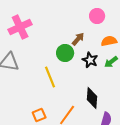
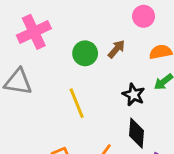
green circle: (65, 53) -> (85, 53), moved
black star: (90, 60) -> (134, 95), moved

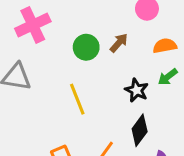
black diamond: (136, 133) -> (140, 130), turned 32

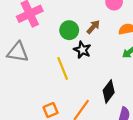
black star: (137, 90) -> (82, 50), moved

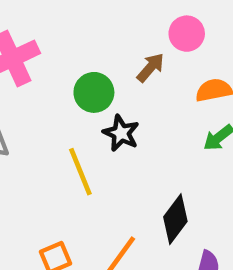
brown arrow: (93, 27) -> (150, 68), moved

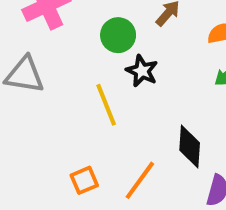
black diamond: (175, 219) -> (190, 147), turned -33

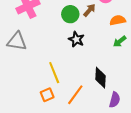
green circle: (118, 35) -> (70, 14), moved
yellow line: (106, 105) -> (54, 73), moved

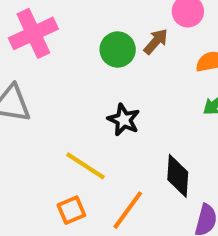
black star: (76, 39) -> (124, 120), moved
yellow line: (54, 73) -> (86, 166), turned -35

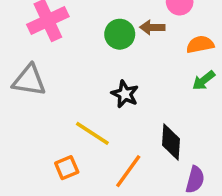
brown arrow: (156, 41) -> (152, 27), turned -130
orange square: (71, 210) -> (67, 168), moved

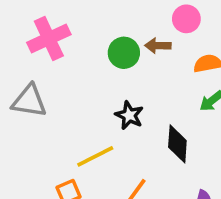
yellow line: (92, 133) -> (95, 156), turned -60
black diamond: (171, 142) -> (177, 144), moved

